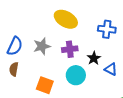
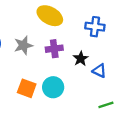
cyan circle: (76, 75) -> (53, 87), moved

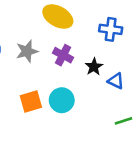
purple cross: (54, 49) -> (63, 55), turned 35
orange square: (27, 88) -> (31, 102), turned -36

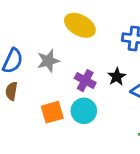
purple cross: (63, 55) -> (85, 81), moved

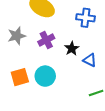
purple cross: (85, 81) -> (46, 40), moved, turned 35

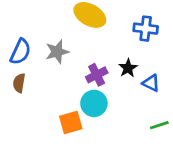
purple cross: (46, 40) -> (97, 75), moved
orange square: (20, 77) -> (71, 123), moved

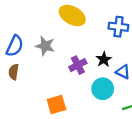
gray star: (57, 52) -> (45, 46), turned 30
cyan circle: (94, 103) -> (103, 89), moved

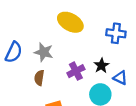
brown semicircle: (14, 72) -> (39, 78), moved

